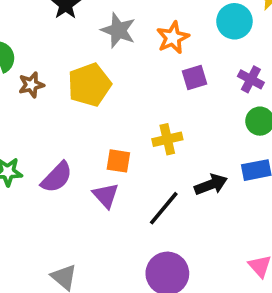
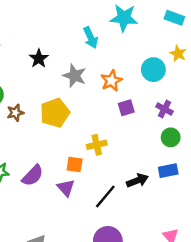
yellow cross: (167, 139) -> (97, 145), moved

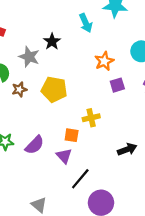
black star: (39, 58) -> (52, 42), moved
gray star: (75, 76) -> (29, 57), moved
yellow pentagon: (55, 113) -> (54, 89), turned 30
black line: (105, 197) -> (80, 179), moved

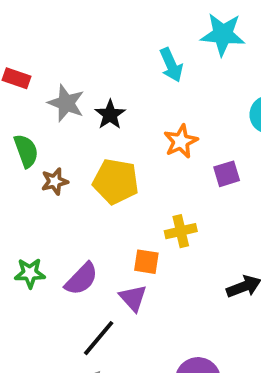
black star: (52, 42) -> (110, 115), moved
gray star: (29, 57) -> (66, 103), moved
orange star: (104, 61) -> (181, 141), moved
black line: (80, 179) -> (99, 338), moved

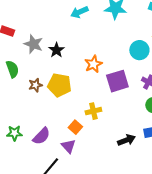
cyan arrow: (171, 65) -> (79, 12), moved, turned 90
purple square: (227, 174) -> (117, 81), size x1.6
brown star: (55, 181) -> (35, 85), moved
orange square: (146, 262) -> (75, 127), turned 32

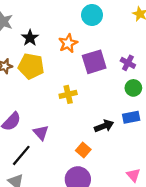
black star: (56, 50) -> (30, 38), moved
cyan circle: (139, 50) -> (92, 15), moved
orange square: (75, 127) -> (83, 150), moved

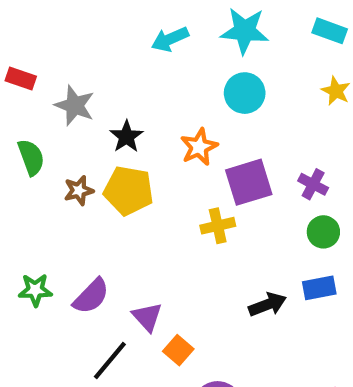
yellow cross: (68, 94) -> (218, 226), moved
orange square: (83, 150) -> (178, 350), moved

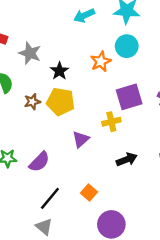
orange star: (199, 147) -> (101, 61), moved
black arrow: (267, 304) -> (127, 159), moved
purple triangle: (147, 317) -> (81, 139), moved, turned 30

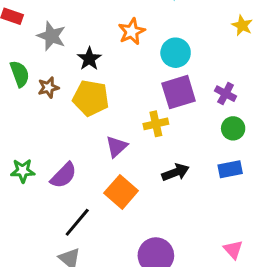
cyan circle: (127, 46) -> (176, 53), moved
orange star: (101, 61) -> (132, 31), moved
brown star: (32, 102) -> (48, 88), moved
orange square: (89, 193) -> (121, 192), moved, size x1.5

